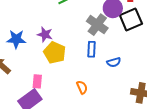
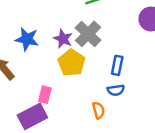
gray cross: (97, 25) -> (88, 34), moved
blue semicircle: (114, 62) -> (116, 90), moved

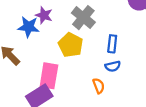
purple star: (63, 39) -> (44, 15), moved
pink rectangle: (45, 95) -> (49, 76), size x1.6

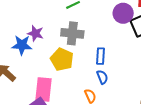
gray cross: (83, 18) -> (72, 33), turned -30
blue semicircle: (113, 66) -> (102, 77), turned -96

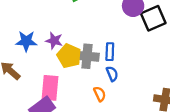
purple star: (36, 33) -> (54, 41), moved
gray cross: (72, 33) -> (87, 56), moved

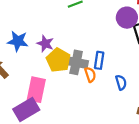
blue semicircle: (112, 74) -> (121, 82), moved
orange semicircle: (100, 94) -> (90, 75), moved

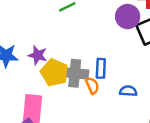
blue semicircle: (121, 82) -> (128, 91), turned -64

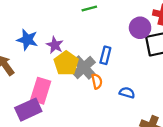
blue rectangle: (101, 68) -> (105, 55), moved
gray cross: (75, 73) -> (84, 67), turned 30

